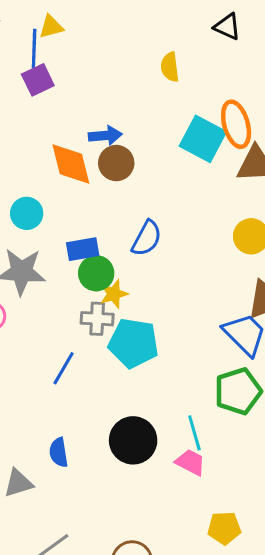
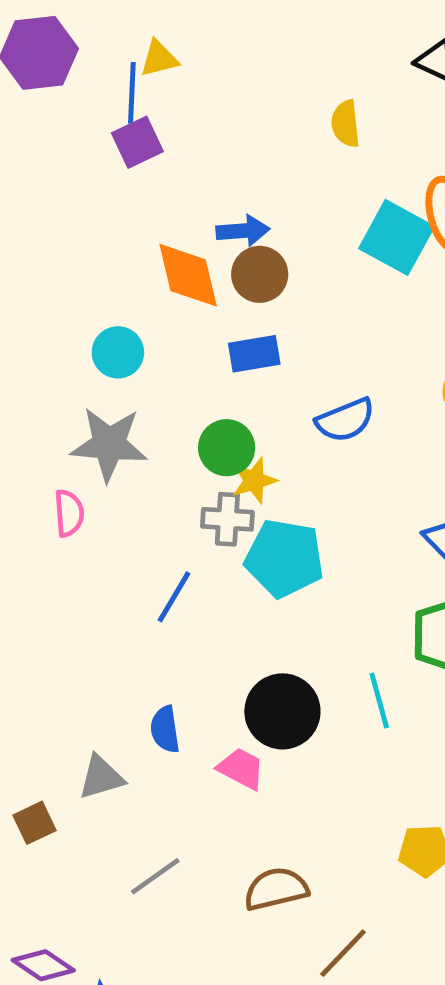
blue semicircle: (147, 238) -> (345, 420), moved, turned 39
blue rectangle: (83, 249) -> (254, 354), moved
pink trapezoid: (190, 462) -> (241, 769), moved

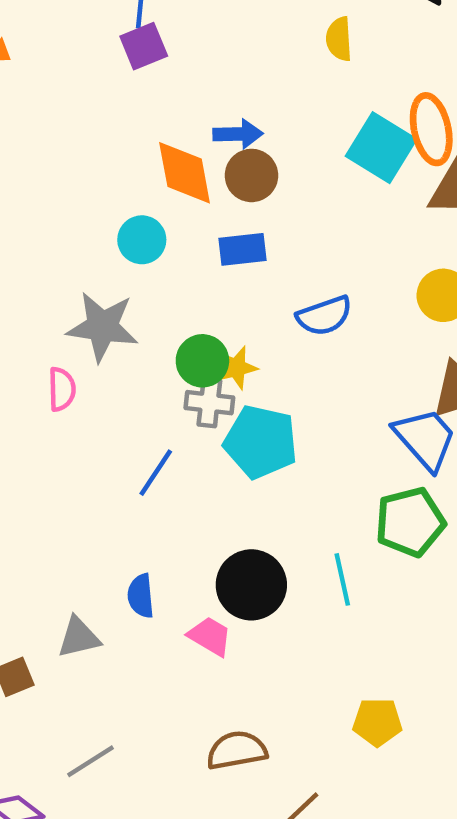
cyan circle: (118, 352) -> (142, 240), moved
green circle: (227, 448) -> (202, 361), moved
gray line: (155, 876) -> (90, 761), moved

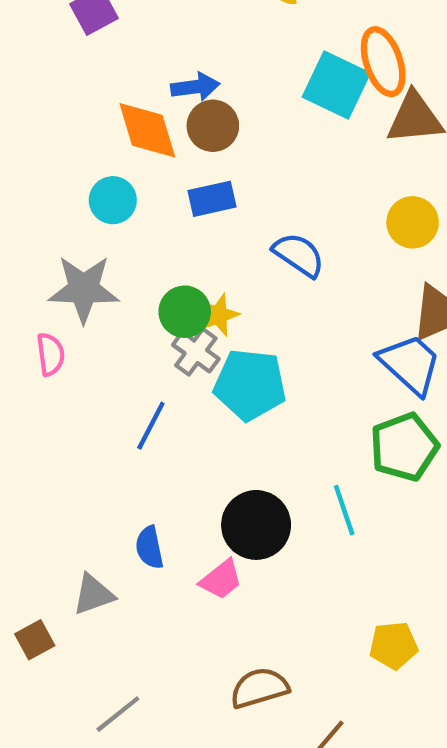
blue semicircle: (324, 316) -> (299, 255), turned -120
gray cross: (209, 403) -> (196, 352), turned 36
pink trapezoid: (210, 636) -> (221, 579), turned 117

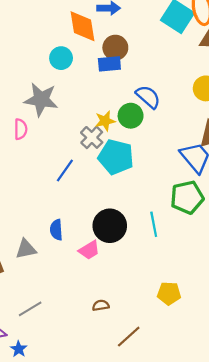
brown circle: (213, 126) -> (115, 48), moved
green circle: (185, 312) -> (131, 116), moved
brown semicircle: (259, 688) -> (101, 305), size x0.6

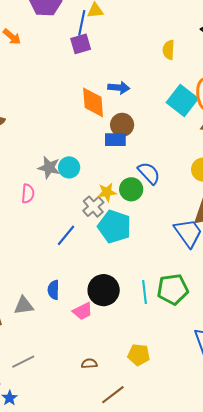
cyan circle: (61, 58) -> (69, 167), moved
gray star: (41, 100) -> (49, 168), size x0.7
green pentagon: (187, 197) -> (173, 289), moved
yellow pentagon: (169, 293) -> (139, 355), moved

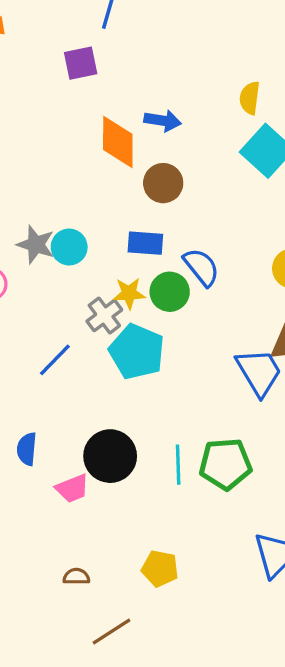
purple square: (81, 44) -> (81, 63), moved
yellow semicircle: (169, 50) -> (250, 98), moved
blue rectangle: (115, 140) -> (145, 243), moved

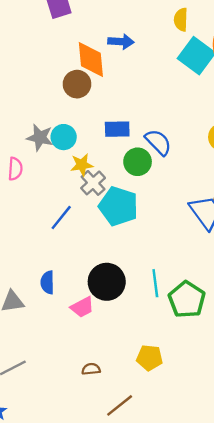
brown circle: (163, 183) -> (77, 84), moved
yellow star: (129, 293) -> (82, 165), moved
green pentagon: (225, 464) -> (187, 300), moved, turned -30

